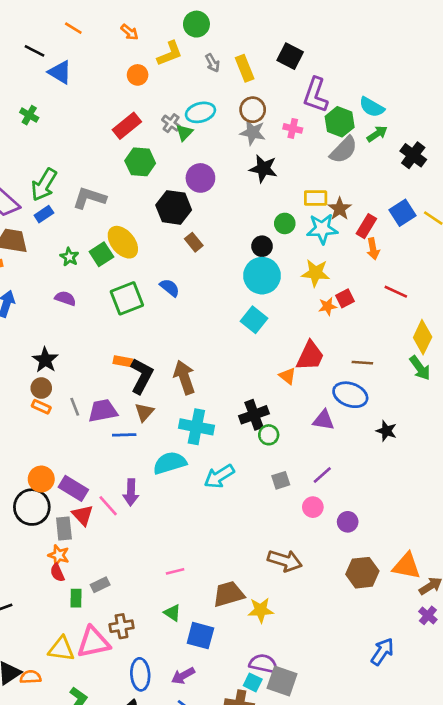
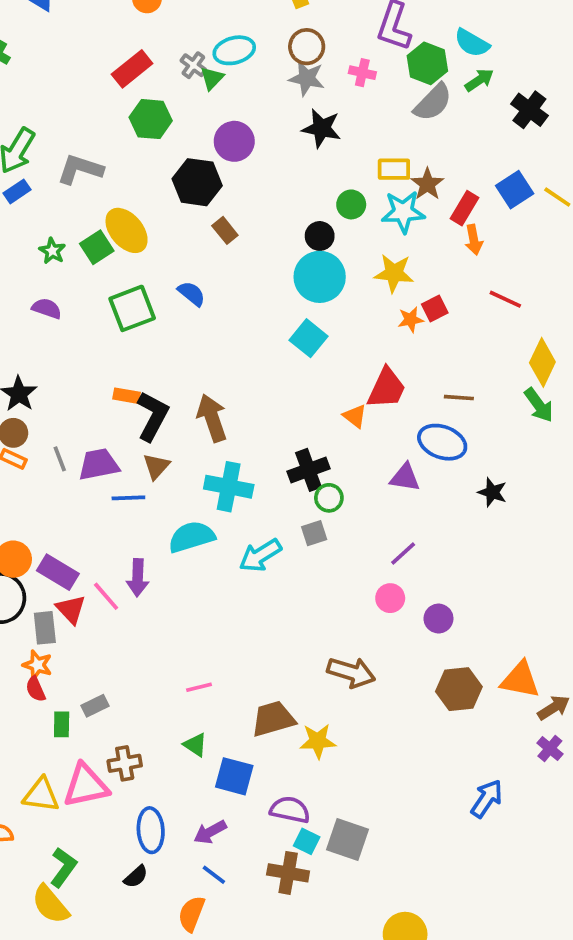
gray square: (281, 480) -> (314, 533), moved
purple semicircle: (263, 664) -> (290, 810), moved

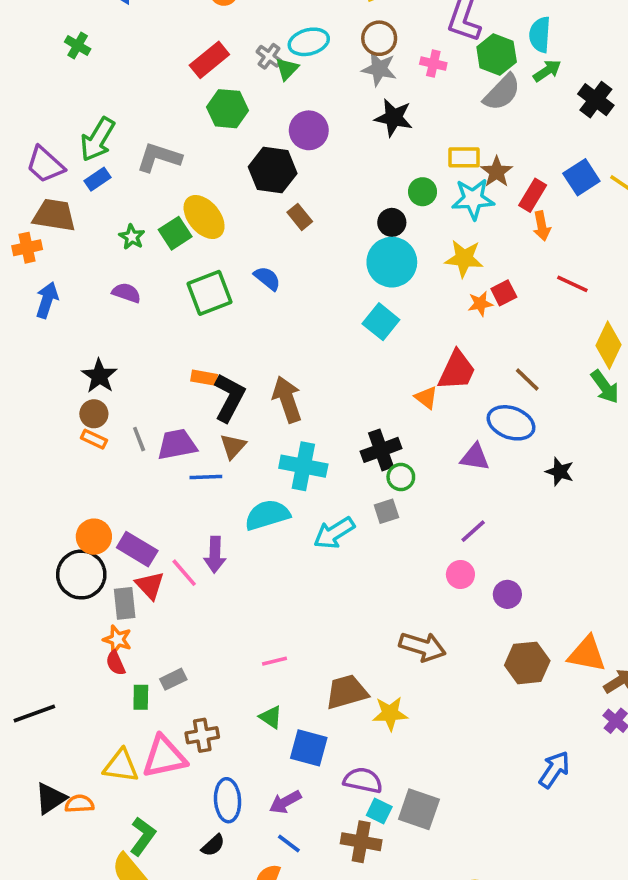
cyan semicircle: (472, 43) -> (540, 35), turned 64
brown line: (459, 398) -> (527, 379), turned 40

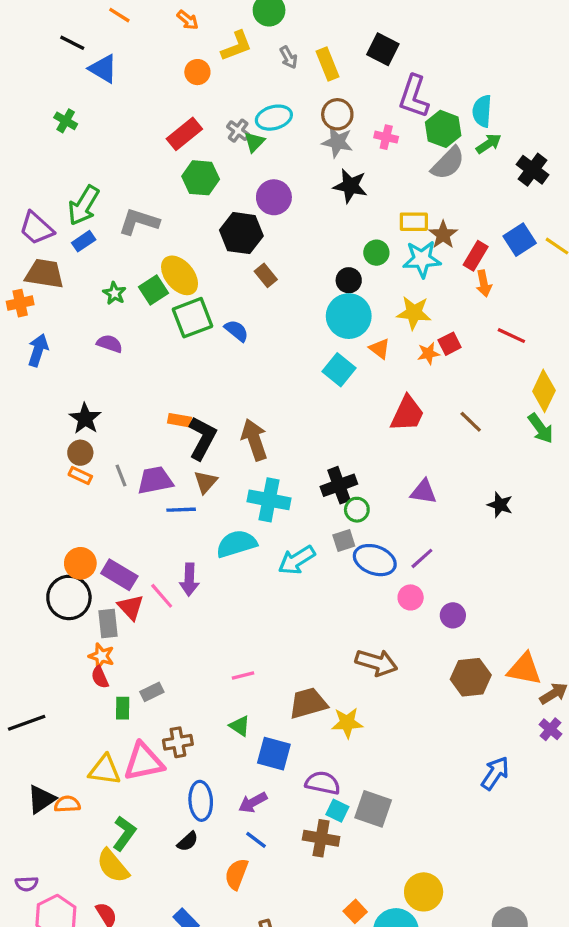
green square: (209, 293) -> (193, 318), moved
orange triangle: (426, 398) -> (380, 349), moved
blue ellipse: (511, 423) -> (375, 560), moved

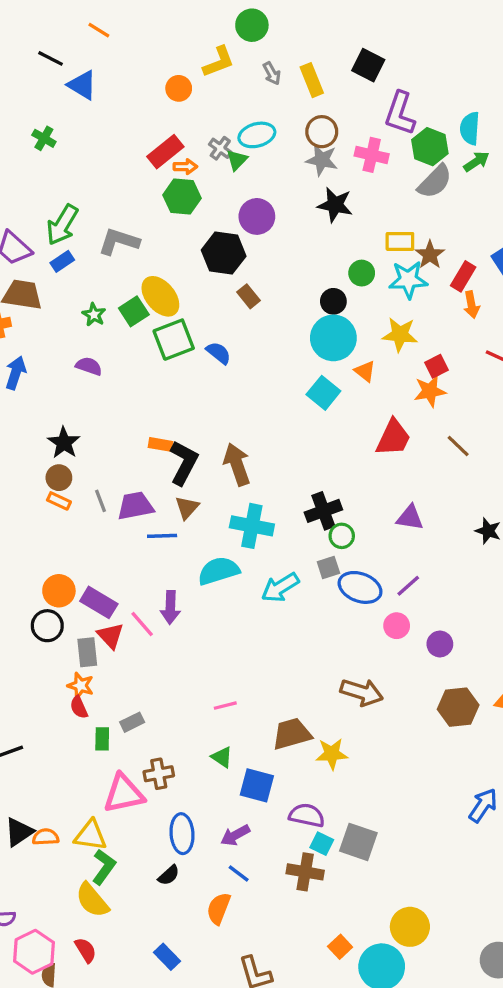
orange arrow: (188, 20) -> (185, 167), moved, turned -40
pink cross: (386, 137) -> (372, 155), size x1.4
orange star: (428, 353) -> (430, 391), moved, size x1.4
black circle: (69, 597) -> (47, 626), size x0.7
yellow triangle: (105, 770) -> (91, 835), moved

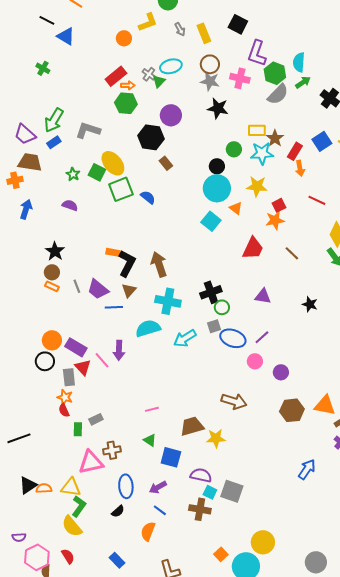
green square: (134, 311) -> (97, 172), turned -30
purple trapezoid: (135, 506) -> (98, 289), turned -130

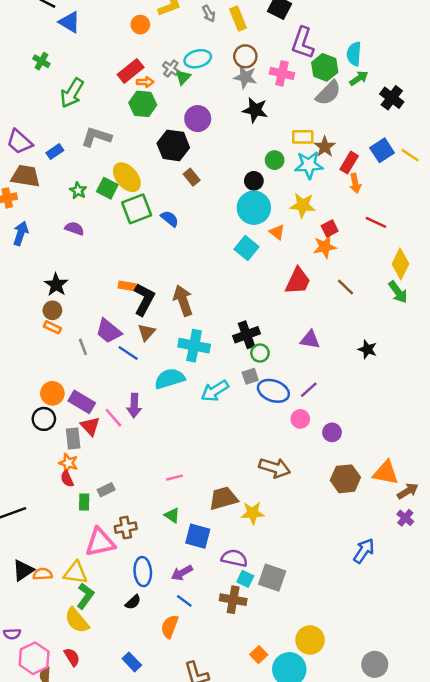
green arrow: (54, 120) -> (72, 93), moved
gray line: (77, 286) -> (83, 347), moved
blue line: (114, 307) -> (128, 353), turned 36

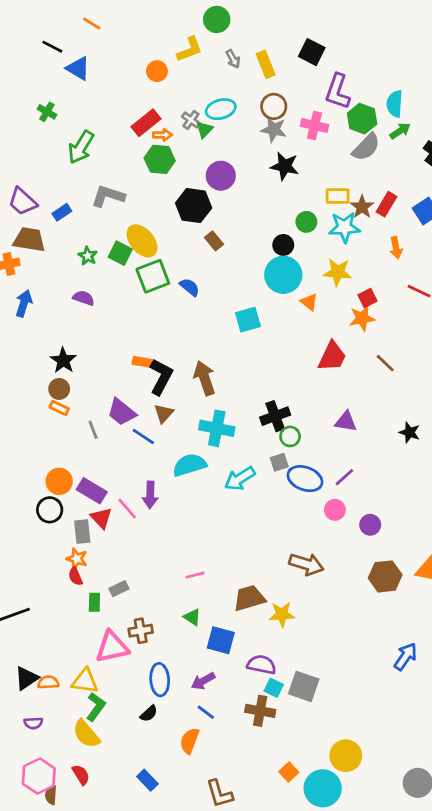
red rectangle: (349, 163) -> (386, 204), moved
cyan square: (247, 248) -> (248, 320), moved, turned 35
purple semicircle: (12, 634) -> (33, 723), moved

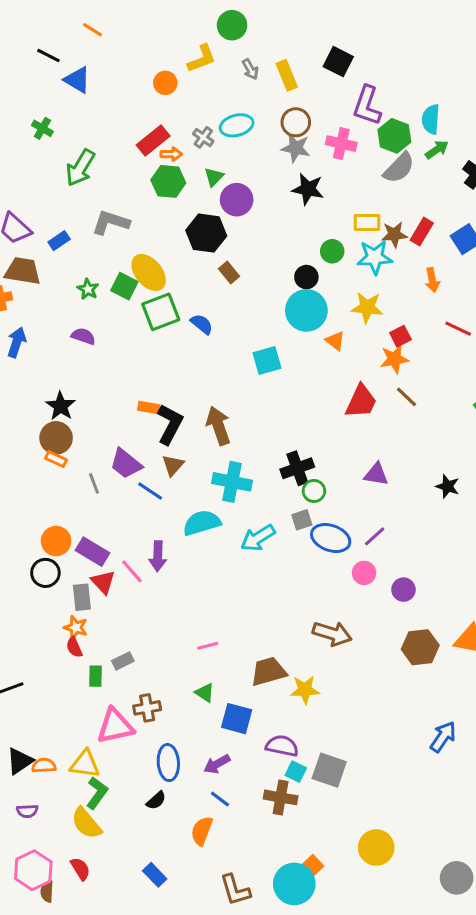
green triangle: (204, 130) -> (214, 177), moved
brown star: (362, 207) -> (394, 235), turned 30
brown line: (385, 363) -> (407, 397), moved
brown circle: (59, 389) -> (56, 438), size x1.4
cyan circle: (323, 788) -> (294, 884), moved

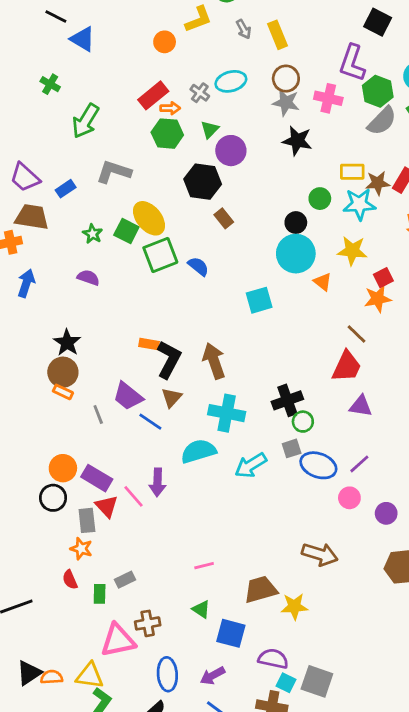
black square: (338, 62) -> (378, 22), moved
brown line: (407, 397) -> (357, 334), moved
red trapezoid: (361, 401) -> (347, 367), moved
red semicircle: (74, 647) -> (70, 580), moved

